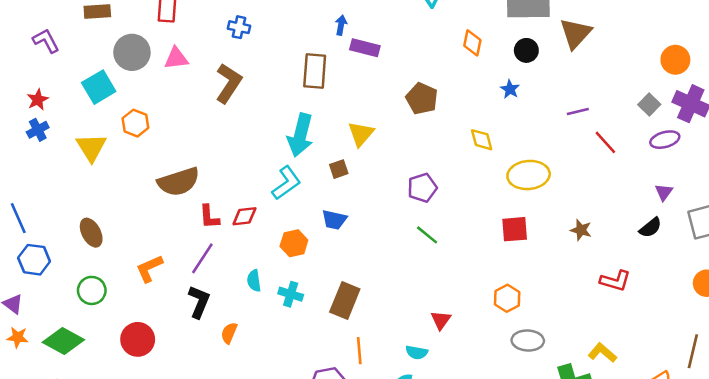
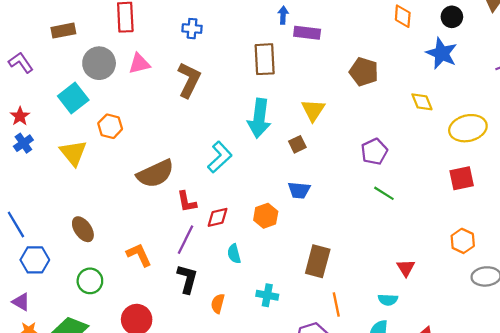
blue star: (510, 89) -> (442, 53), size x1.8
cyan L-shape: (286, 183) -> (220, 157), moved
red diamond: (244, 216) -> (218, 217), moved
orange L-shape: (149, 268) -> (139, 255), turned 96
cyan cross: (291, 294) -> (267, 295), moved

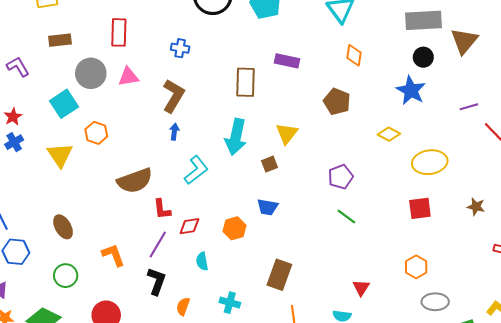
blue arrow: (283, 15) -> (174, 132), moved
orange diamond: (403, 16) -> (354, 55), moved
yellow diamond: (422, 102) -> (389, 134), turned -45

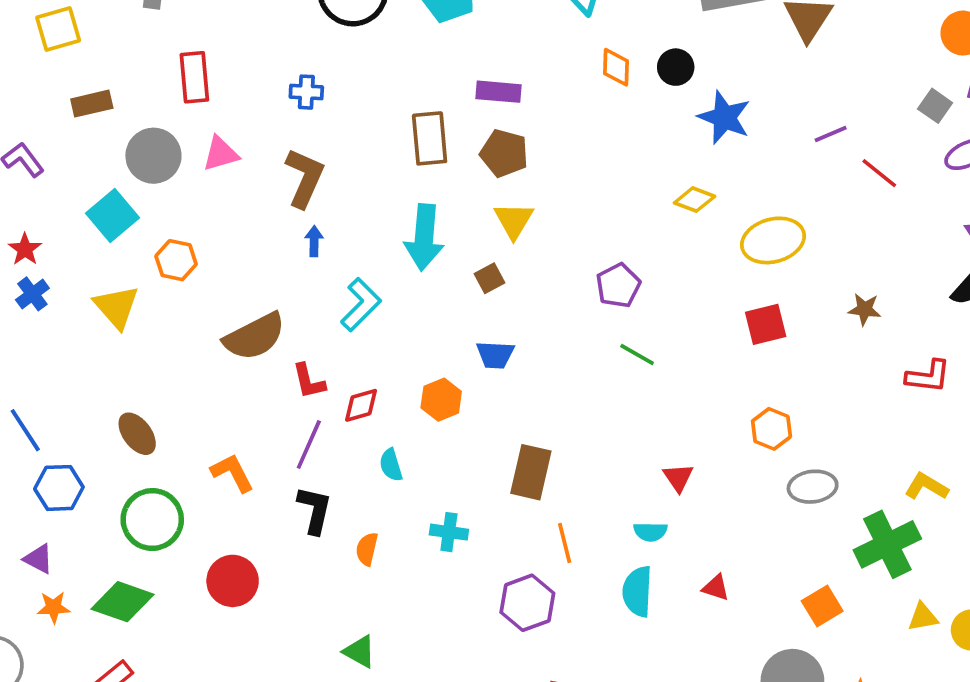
black circle: (423, 57) -> (676, 67), moved
brown pentagon: (337, 102) -> (504, 153), moved
green circle: (66, 276) -> (152, 520), size x1.4

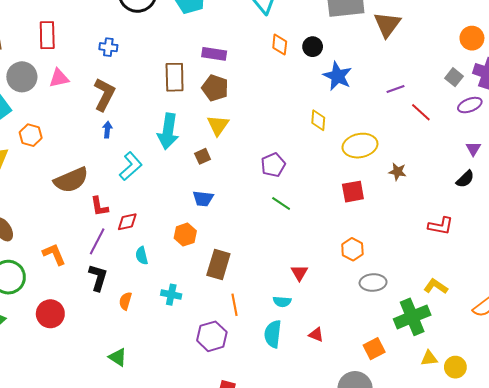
yellow diamond: (695, 200) -> (318, 120), turned 70
brown star: (865, 309) -> (398, 172), moved
orange hexagon: (441, 400) -> (185, 235), moved

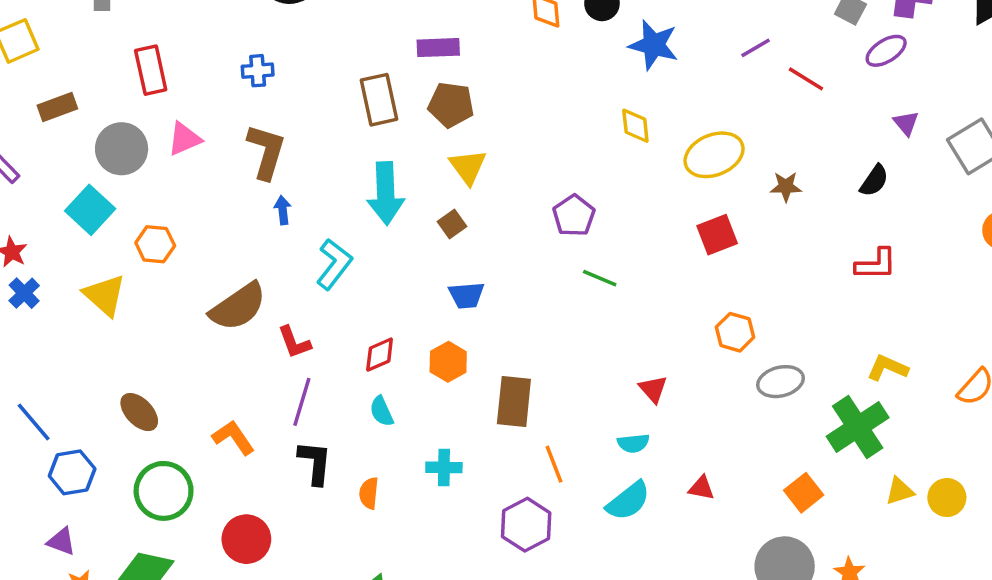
black semicircle: (465, 179) -> (874, 181), moved
red diamond: (127, 222) -> (380, 355), moved
cyan semicircle: (273, 334) -> (628, 501), turned -124

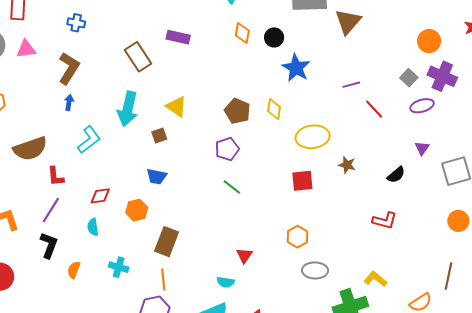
brown rectangle: (379, 100) -> (138, 57), turned -36
brown pentagon: (451, 105) -> (237, 111), moved
yellow triangle: (468, 167) -> (176, 107), turned -35
orange line: (554, 464) -> (163, 279), moved

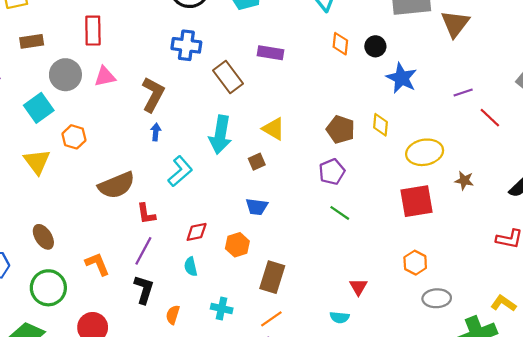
blue cross: (76, 23) -> (186, 45), moved, size x1.5
red square: (302, 181) -> (417, 201), size x1.4
orange line: (163, 279) -> (271, 319), turned 65

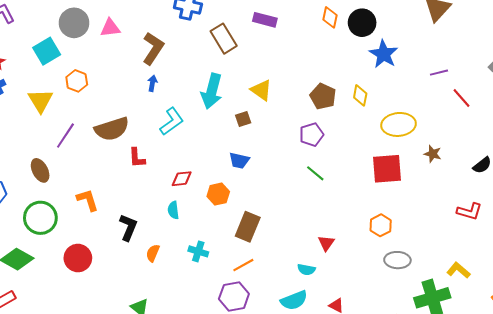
black circle: (375, 46) -> (362, 23), size x1.4
purple line: (143, 251) -> (65, 136), moved

